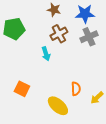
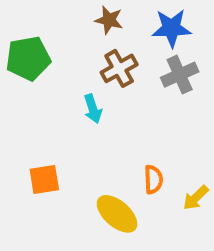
orange square: (22, 89) -> (44, 180), turned -35

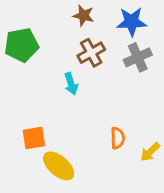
yellow ellipse: (117, 214) -> (59, 166), moved

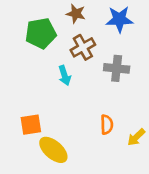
green pentagon: (21, 45) -> (41, 33), moved
gray cross: (138, 57) -> (117, 68), moved, turned 30

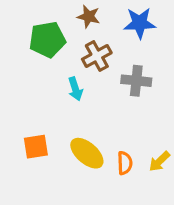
orange semicircle: (107, 125) -> (125, 163), moved
yellow ellipse: (53, 150) -> (87, 153), moved

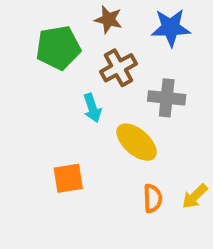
orange square: (36, 147) -> (68, 178), moved
yellow ellipse: (87, 153) -> (137, 142), moved

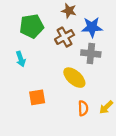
brown star: (108, 20) -> (69, 11), moved
blue star: (171, 28) -> (92, 27), moved
cyan arrow: (92, 108) -> (21, 59), moved

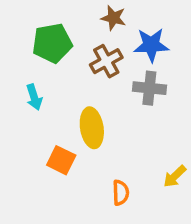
yellow ellipse: (74, 78) -> (92, 128), moved, turned 40
orange square: (37, 97) -> (61, 160), turned 35
orange semicircle: (83, 108) -> (121, 193), moved

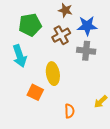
cyan arrow: (34, 97) -> (20, 56), size x1.5

